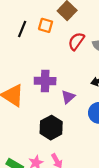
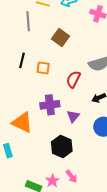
orange square: (46, 25) -> (43, 68), moved
red semicircle: (76, 41) -> (73, 79), moved

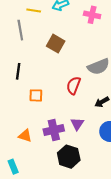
orange square: (43, 68) -> (36, 95), moved
purple cross: (50, 105) -> (54, 130), moved
orange triangle: (22, 122) -> (25, 136), size x0.6

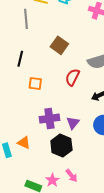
brown square: (56, 44) -> (59, 45), moved
purple triangle: (77, 124) -> (73, 123), moved
orange triangle: (25, 136) -> (24, 143), moved

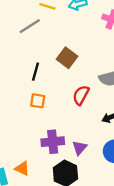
gray line: (26, 19) -> (30, 26), turned 60
black line: (20, 59) -> (35, 72), moved

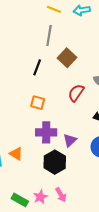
gray line: (30, 26) -> (49, 36), moved, turned -54
orange square: (38, 101) -> (38, 103), moved

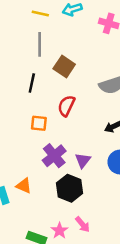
red semicircle: (76, 93) -> (66, 106), moved
purple cross: (46, 132) -> (54, 156), turned -30

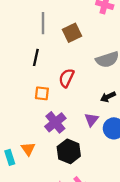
brown square: (64, 66) -> (72, 33), moved, turned 30
purple triangle: (83, 160) -> (91, 120), moved
orange triangle: (24, 186) -> (28, 149), turned 32

